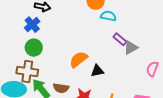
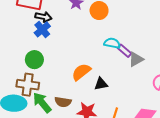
cyan semicircle: (108, 16) -> (112, 43), moved
blue cross: (32, 25) -> (42, 29), moved

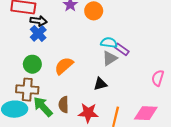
gray triangle: (136, 59) -> (110, 58), moved
orange semicircle: (81, 72) -> (64, 66), moved
brown semicircle: (63, 102) -> (64, 105), turned 84

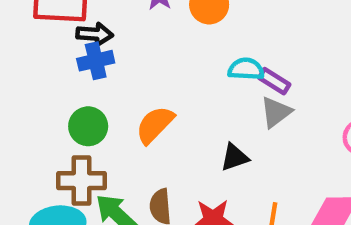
blue cross: (38, 34) -> (96, 61), turned 35
gray triangle: (110, 58) -> (276, 112), moved

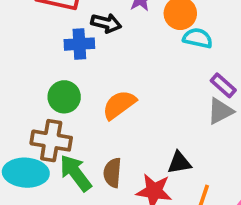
black arrow: (95, 34) -> (106, 23), moved
cyan semicircle: (246, 69) -> (198, 38), moved
black triangle: (235, 157) -> (179, 163), moved

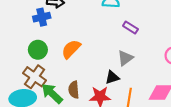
gray triangle: (220, 111) -> (125, 58), moved
brown cross: (51, 141) -> (35, 77), turned 35

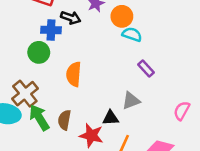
orange semicircle: (71, 49) -> (74, 74), turned -55
green circle: (38, 50) -> (39, 52), moved

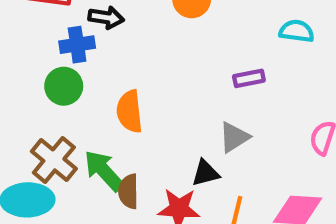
cyan semicircle: (132, 34) -> (297, 31), moved
purple rectangle: (146, 68) -> (249, 78), turned -48
green arrow: (39, 117) -> (104, 171), moved

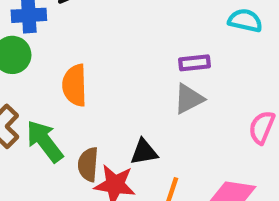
gray triangle: (234, 137) -> (189, 99), moved
brown semicircle: (129, 191) -> (88, 164), moved

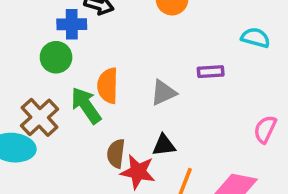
gray triangle: (189, 99) -> (163, 93), moved
green arrow: (45, 141) -> (86, 105), moved

